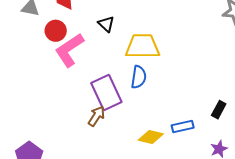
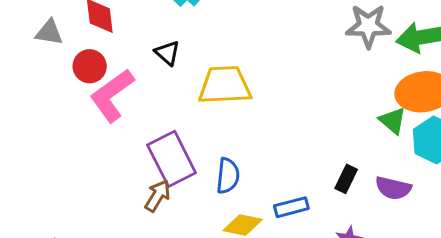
blue semicircle: (139, 77) -> (228, 176), moved

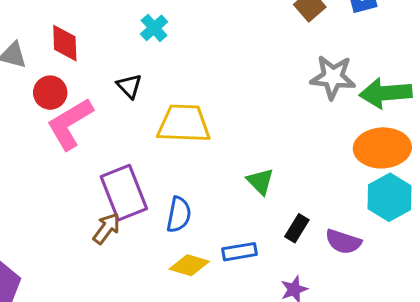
green triangle: (393, 121) -> (260, 181), moved

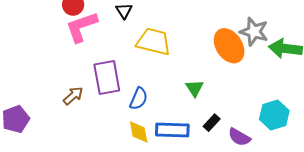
orange ellipse: (382, 148) -> (229, 46), moved, turned 48
brown arrow: (107, 228) -> (73, 96), moved
blue rectangle: (240, 252) -> (172, 130), size x1.5
yellow diamond: (189, 265) -> (139, 132), turned 50

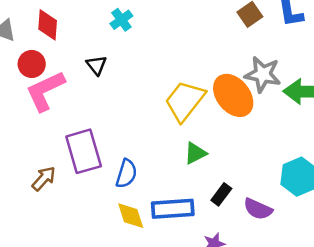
yellow trapezoid: (154, 42) -> (185, 101), moved, turned -60
green triangle: (195, 88) -> (195, 153), turned 42

